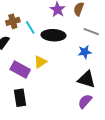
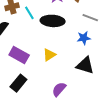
yellow triangle: (40, 62) -> (49, 55), moved
black rectangle: (20, 98) -> (18, 83), turned 48
purple semicircle: (85, 101) -> (59, 89), moved

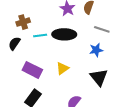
cyan line: (29, 13) -> (40, 35), moved, turned -64
black triangle: (85, 65) -> (99, 77), turned 36

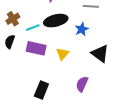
blue star: (96, 50) -> (82, 29), moved
purple rectangle: (32, 70) -> (36, 48), moved

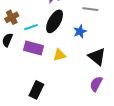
black ellipse: (56, 21) -> (55, 21), turned -50
yellow triangle: (63, 54) -> (59, 55), turned 32
purple semicircle: (82, 84) -> (96, 84), moved

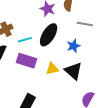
black triangle: (97, 57) -> (73, 71), moved

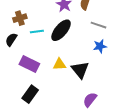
blue star: (73, 46) -> (100, 46), moved
purple rectangle: (26, 61) -> (29, 64), moved

